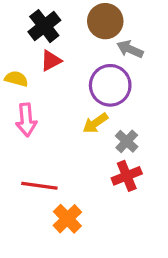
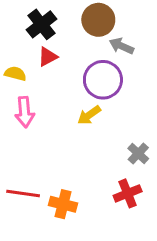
gray cross: (127, 141) -> (138, 153), moved
red cross: (127, 176) -> (128, 193), moved
red line: (39, 186) -> (23, 193), moved
orange cross: (67, 219) -> (63, 204), turned -32

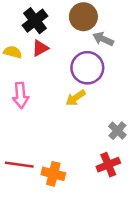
yellow semicircle: (15, 74) -> (13, 52), moved

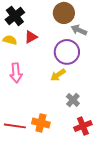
black cross: (35, 21) -> (15, 16), moved
gray cross: (117, 131) -> (73, 100), moved
orange cross: (53, 174) -> (41, 123), moved

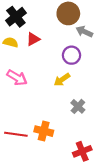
purple circle: (67, 52) -> (72, 55), size x0.7
pink arrow: (16, 73) -> (17, 78), turned -54
red cross: (83, 126) -> (82, 151), moved

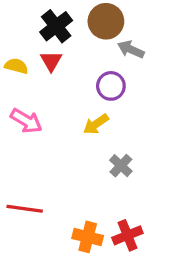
black cross: (16, 17) -> (56, 26), moved
red triangle: (33, 39) -> (51, 61), turned -32
orange cross: (44, 131) -> (88, 237), moved

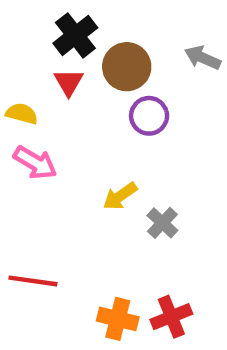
brown circle: (106, 21) -> (127, 67), moved
gray arrow: (131, 49) -> (203, 58), moved
yellow semicircle: (16, 66) -> (22, 114), moved
yellow arrow: (96, 124) -> (120, 196), moved

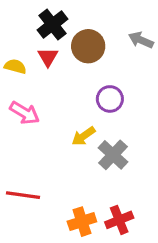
yellow semicircle: (22, 114) -> (15, 66), moved
purple circle: (149, 116) -> (110, 99), moved
gray cross: (162, 223) -> (113, 155), size x1.4
orange cross: (118, 319) -> (82, 222), turned -32

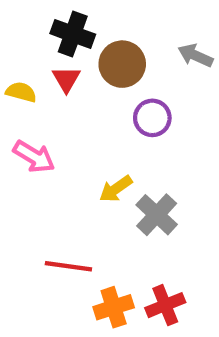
black cross: (52, 25) -> (73, 34), turned -32
purple circle: (110, 99) -> (152, 118), moved
red line: (23, 195) -> (68, 266), moved

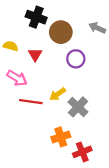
red triangle: (66, 79) -> (35, 55), moved
red line: (68, 266) -> (31, 102), moved
orange cross: (114, 307) -> (61, 137), moved

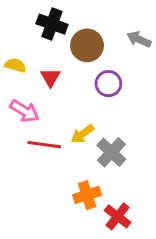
red cross: (82, 152) -> (118, 216), turned -30

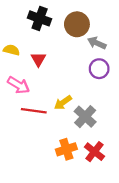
gray arrow: (139, 39) -> (97, 43), moved
brown circle: (87, 45) -> (77, 24), moved
purple circle: (108, 84) -> (99, 69), moved
red cross: (118, 216) -> (94, 152), moved

